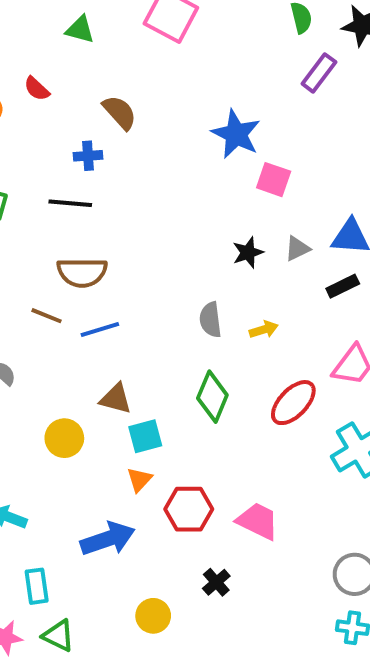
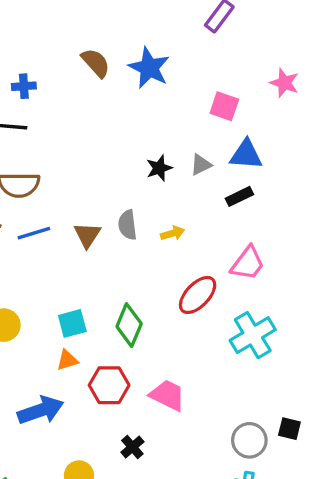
brown semicircle: (120, 112) -> (96, 63), moved
pink square: (274, 180) -> (224, 106), moved
green diamond: (212, 397) -> (129, 325), moved
brown triangle: (116, 399) -> (87, 235), moved, turned 48
orange triangle: (139, 480) -> (67, 360), turned 30

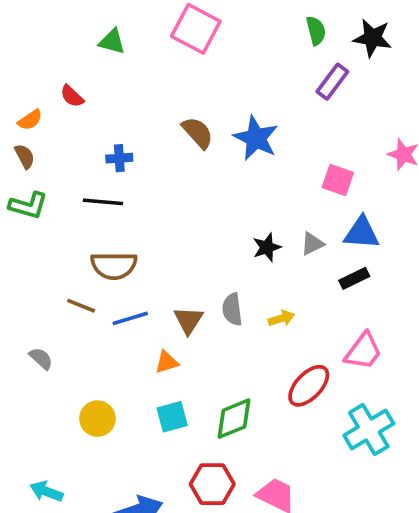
green diamond: (129, 325) -> (234, 419), turned 45
orange triangle: (67, 360) -> (167, 362), moved

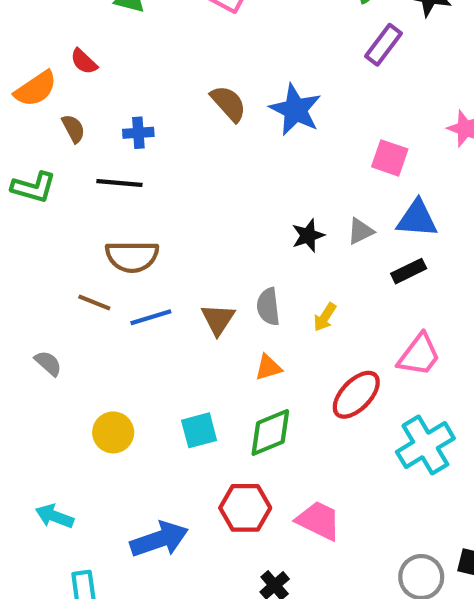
orange semicircle: (30, 120) -> (36, 89), size x1.5
brown semicircle: (25, 156) -> (73, 129), moved
yellow arrow: (281, 318) -> (325, 317), turned 140
orange triangle: (167, 362) -> (268, 367), moved

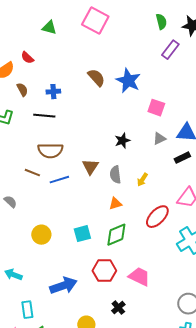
pink square: (390, 158) -> (156, 108), moved
black star: (308, 235) -> (122, 141), moved
brown triangle: (218, 319) -> (90, 167), moved

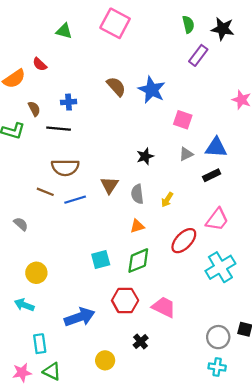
brown semicircle: (22, 90) -> (34, 109), moved
yellow circle: (41, 235) -> (36, 273), moved

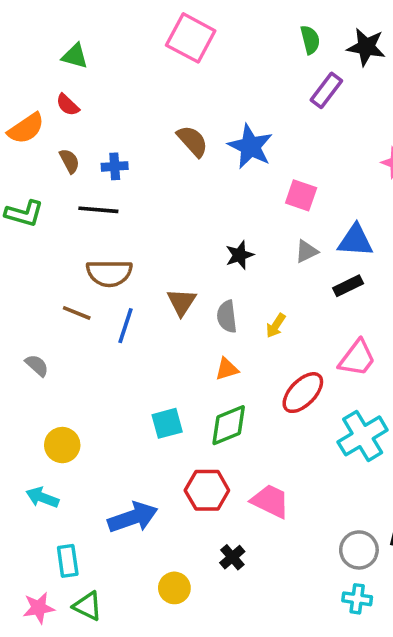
green triangle: (64, 31) -> (75, 56), moved
brown semicircle: (34, 109) -> (69, 161), moved
blue line: (75, 200) -> (126, 326), turned -55

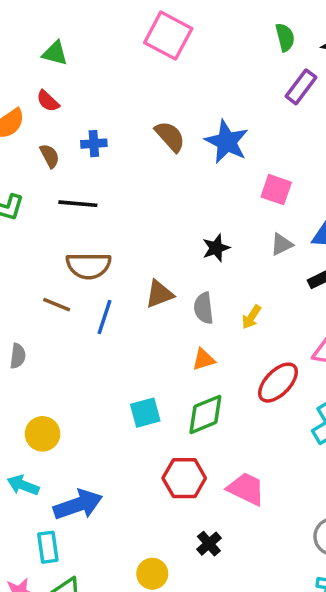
blue cross: (115, 166) -> (94, 144), moved
brown triangle: (182, 302) -> (159, 294), turned 36
gray semicircle: (37, 365) -> (18, 356), turned 55
blue arrow: (133, 517) -> (78, 505), moved

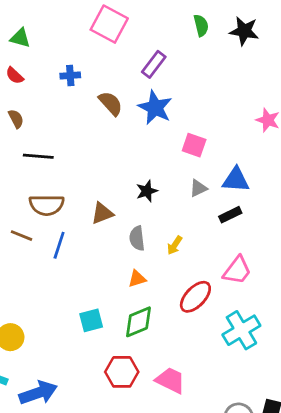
purple rectangle: (301, 87) -> (154, 64), moved
blue cross: (94, 144) -> (70, 76), moved
brown triangle: (159, 294) -> (102, 213), moved

